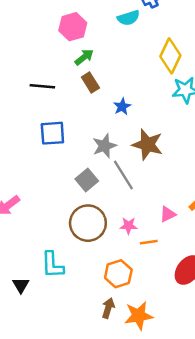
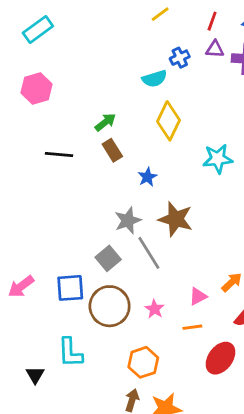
pink hexagon: (73, 27) -> (37, 88), moved
yellow diamond: (170, 56) -> (169, 121), moved
blue square: (52, 133) -> (70, 288), moved
pink star: (128, 226) -> (154, 309), turned 30
orange line: (149, 242) -> (192, 327), moved

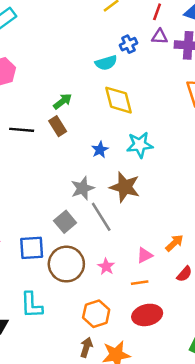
yellow diamond: (169, 121) -> (119, 100), turned -40
brown rectangle: (112, 150) -> (58, 126), moved
cyan star: (218, 159) -> (140, 145), moved
red ellipse: (220, 358) -> (147, 315), moved, turned 40

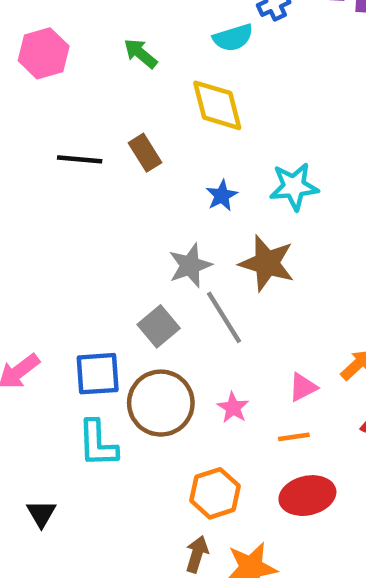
yellow diamond: (119, 100) -> (217, 105), moved
green arrow: (63, 101) -> (141, 53), moved, turned -102
cyan L-shape: (32, 305) -> (98, 444), moved

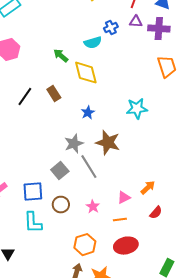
green arrow: (141, 53) -> (61, 56), moved
black line: (80, 159) -> (25, 97), turned -60
cyan star: (294, 187) -> (137, 109), moved
brown circle: (161, 403) -> (61, 205), size x0.6

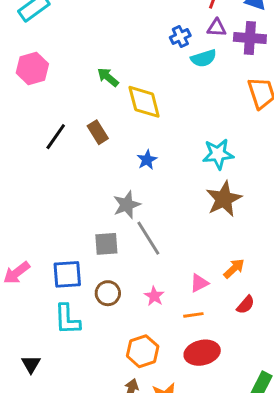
cyan semicircle: (93, 43) -> (204, 58), moved
brown star: (108, 143) -> (224, 199), moved, turned 30
gray square: (60, 171) -> (106, 244), turned 36

